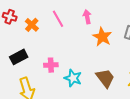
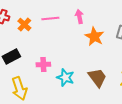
pink line: (58, 19) -> (50, 19), turned -66

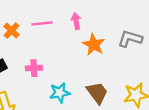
pink cross: (43, 65) -> (34, 68), moved
cyan star: (65, 78) -> (60, 93), turned -30

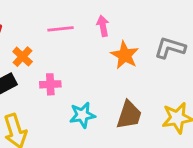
orange cross: (12, 31) -> (23, 57), moved
brown trapezoid: (97, 93) -> (129, 115), turned 55

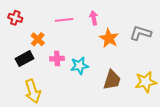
cyan star: (82, 115) -> (79, 66), moved

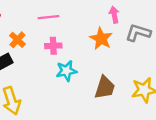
pink arrow: (94, 18) -> (114, 15), moved
pink cross: (57, 59) -> (53, 46), moved

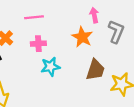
gray L-shape: (138, 33) -> (116, 32), turned 95
brown trapezoid: (105, 88) -> (95, 70), moved

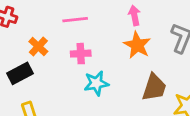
pink arrow: (94, 15) -> (134, 15), moved

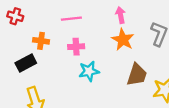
orange cross: (38, 47) -> (41, 41), turned -35

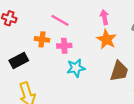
pink line: (71, 19) -> (60, 20), turned 36
orange cross: (41, 41) -> (42, 39), moved

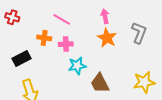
brown trapezoid: (119, 71) -> (100, 83), moved, turned 135

